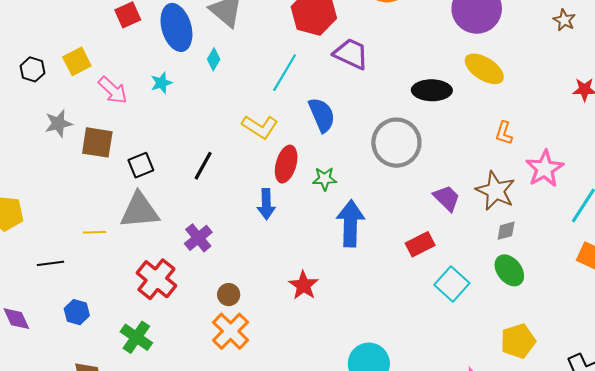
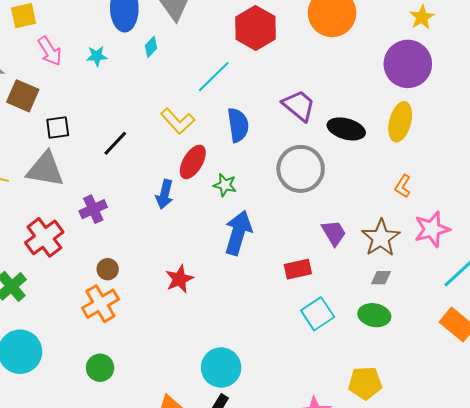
purple trapezoid: (351, 54) -> (299, 106), moved
yellow ellipse: (484, 69) -> (400, 122), turned 57
green ellipse: (509, 270) -> (374, 315), turned -56

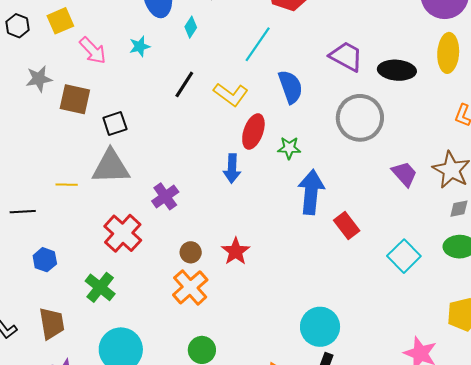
black line: (115, 143) -> (184, 84), moved
red rectangle: (298, 269) -> (347, 226), moved, turned 76
red star: (179, 279) -> (236, 251), moved

